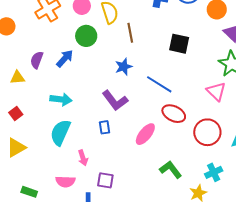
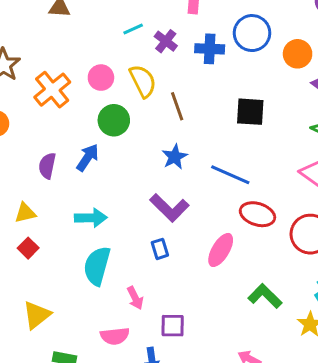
yellow triangle: (17, 78) -> (25, 213), moved
yellow triangle: (16, 148) -> (37, 315), moved

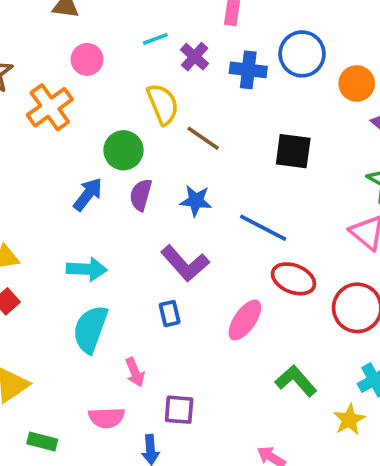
pink circle: (101, 78) -> (87, 59), moved
brown line: (177, 106) -> (203, 138), turned -40
blue star: (175, 157) -> (196, 201), turned 30
purple semicircle: (47, 166) -> (141, 195), moved

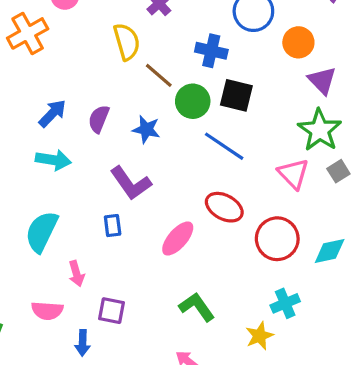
blue cross: (248, 70) -> (211, 51), moved
green circle: (123, 150) -> (193, 101), moved
blue line: (263, 228) -> (224, 146), moved
cyan arrow: (87, 269) -> (53, 160), moved
green L-shape: (296, 381) -> (197, 307), moved

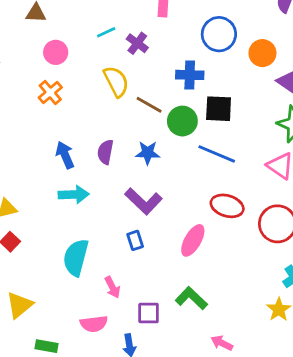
orange cross: (28, 33) -> (50, 92), moved, size x0.7
blue arrow: (52, 113) -> (65, 155), turned -56
green L-shape: (197, 307) -> (191, 298), moved

